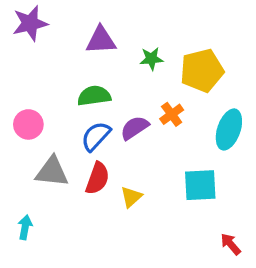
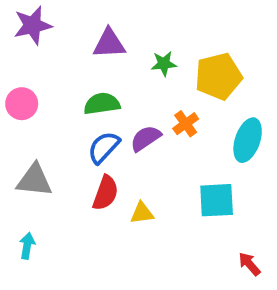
pink circle: (28, 124) -> (22, 104), moved
gray triangle: (52, 172) -> (34, 180), moved
yellow triangle: (131, 197) -> (142, 213), turned 35

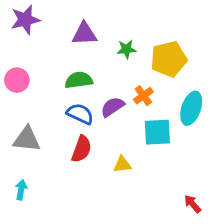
blue semicircle: (104, 147) -> (80, 114), turned 72
cyan square: (217, 200) -> (157, 132), moved
yellow triangle: (142, 213) -> (122, 164), moved

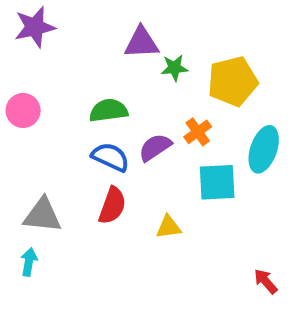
purple triangle: (84, 34) -> (141, 43), moved
gray triangle: (27, 139) -> (42, 215), moved

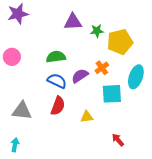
green star: (174, 68) -> (97, 31), moved
cyan arrow: (29, 262) -> (15, 145), moved
red arrow: (266, 281) -> (118, 140), moved

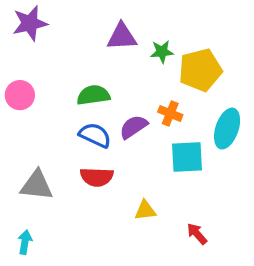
orange cross: (102, 68) -> (170, 113), turned -32
red semicircle: (58, 106) -> (97, 177), turned 72
yellow triangle: (87, 117) -> (145, 210), moved

